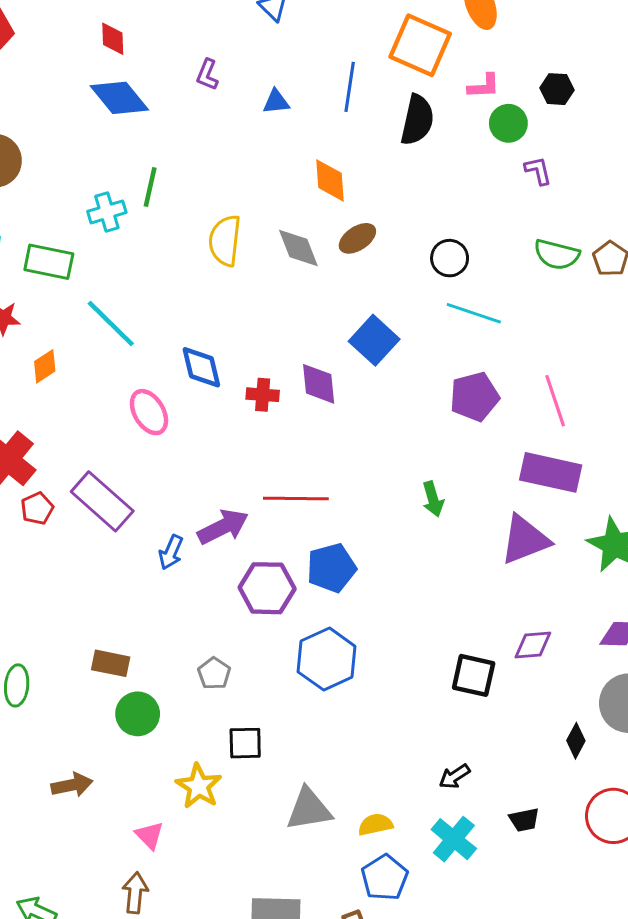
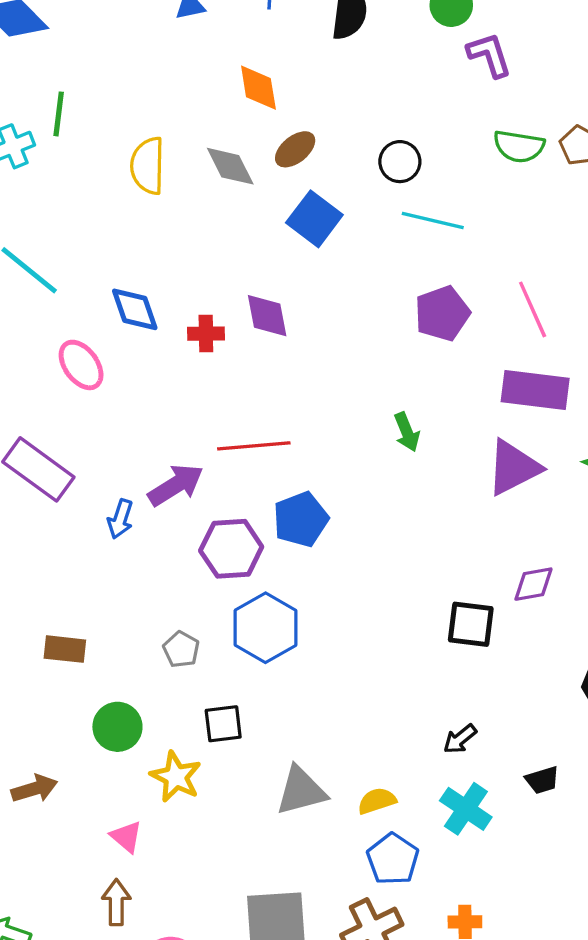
purple L-shape: (538, 171) -> (489, 55), size x1.4
blue square: (374, 340) -> (314, 219), moved
blue hexagon: (327, 659) -> (265, 628), moved
green circle: (138, 714) -> (117, 727), moved

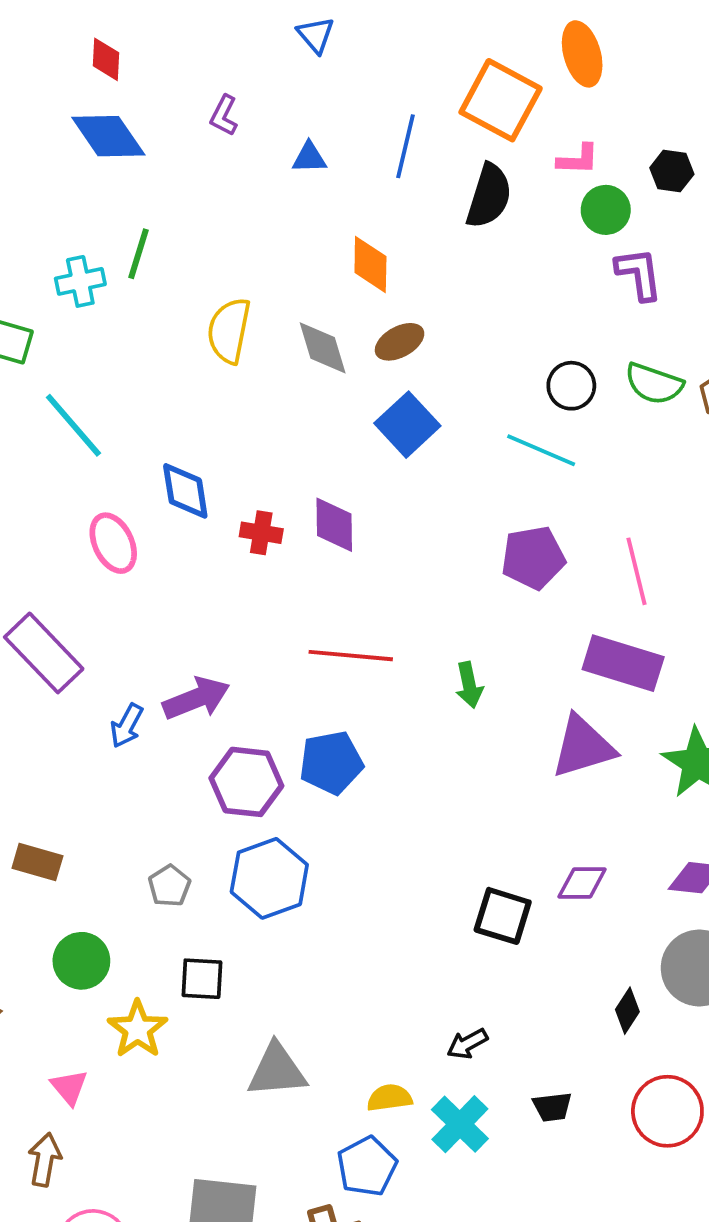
black circle: (400, 162) -> (571, 386), moved
red line: (254, 446) -> (351, 656), moved
yellow semicircle: (377, 801) -> (389, 1098), moved

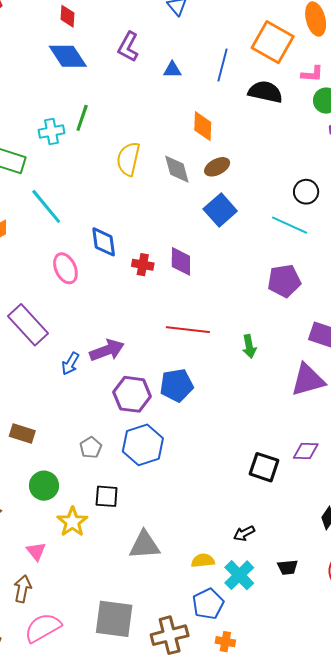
purple L-shape: (224, 116) -> (128, 47), size x1.4
black semicircle: (489, 196) -> (265, 92), turned -96
blue pentagon: (367, 1166) -> (208, 604), moved

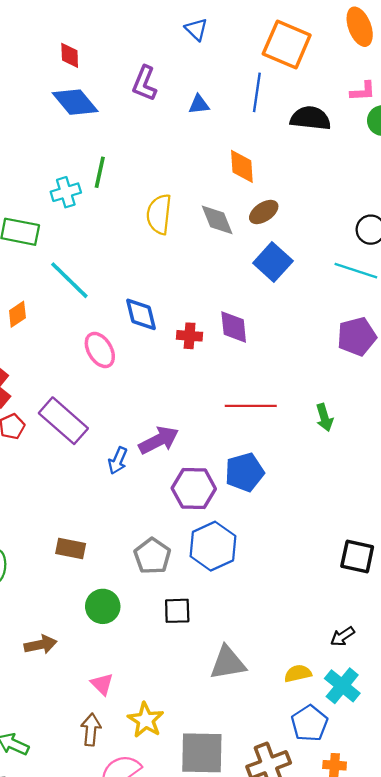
orange square: (273, 42) -> (287, 45), moved
gray pentagon: (91, 448) -> (152, 556), size x1.4
yellow star: (72, 522) -> (146, 720), moved

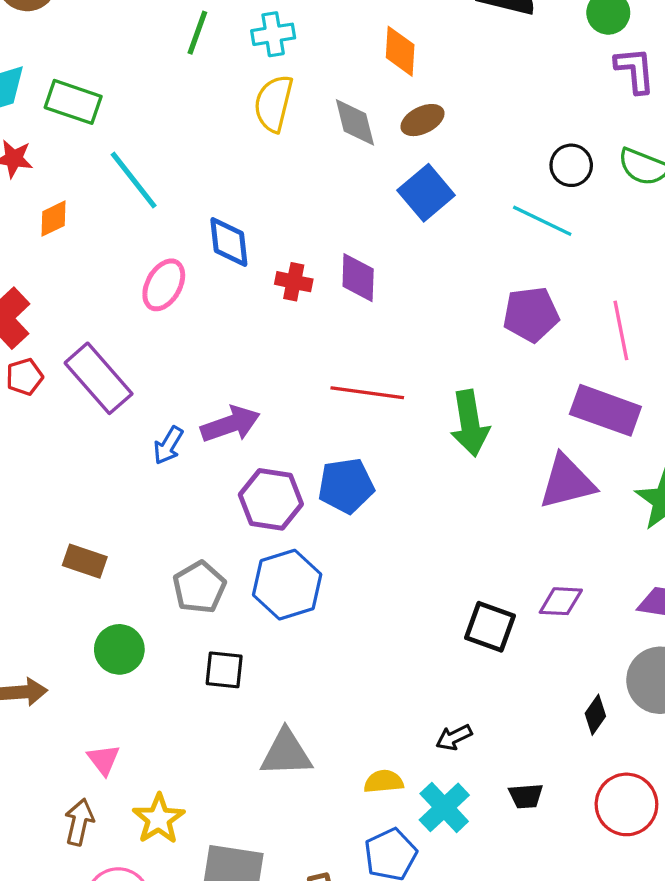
cyan cross: (66, 192) -> (273, 34), moved
pink ellipse: (100, 350) -> (164, 285), turned 52
green arrow: (324, 417) -> (470, 423), size x1.6

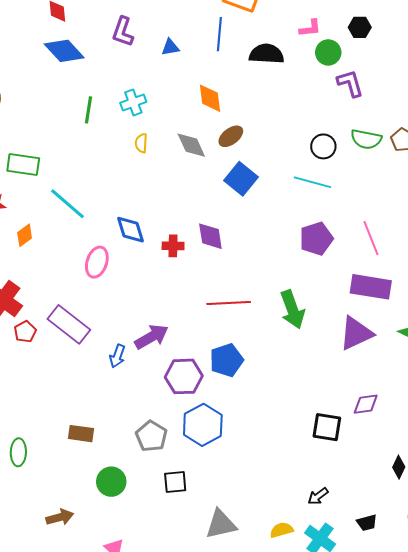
yellow semicircle: (274, 103) -> (141, 143), size x0.6

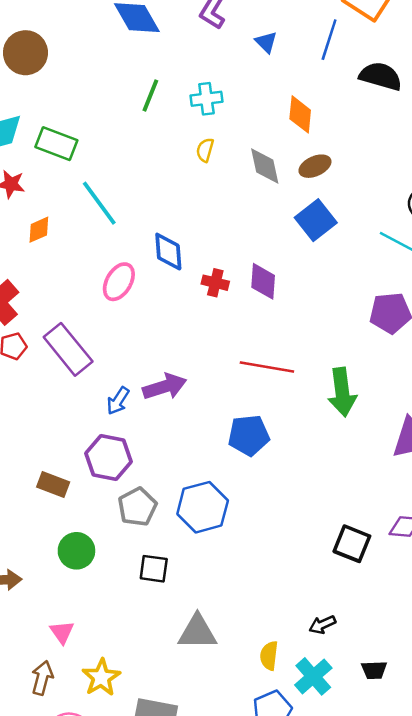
blue triangle: (170, 47) -> (266, 42), turned 42
purple hexagon: (184, 376) -> (109, 457), moved
yellow semicircle: (281, 530) -> (269, 656), turned -80

